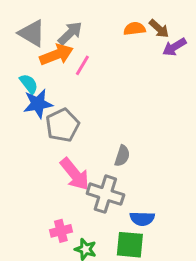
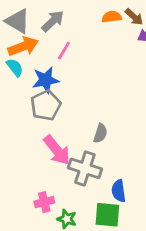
orange arrow: (56, 55) -> (23, 46), moved
blue star: (38, 104) -> (46, 80), moved
blue semicircle: (142, 219) -> (119, 191), turned 80

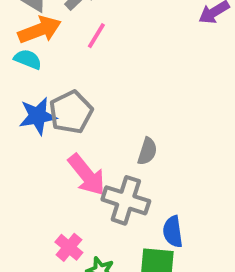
cyan semicircle: (15, 67) -> (28, 59), turned -30
blue star: (46, 80) -> (38, 116), moved
pink cross: (44, 202) -> (69, 247), turned -36

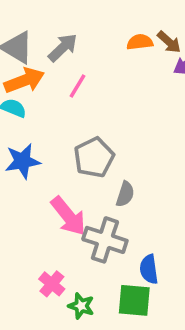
gray pentagon: (71, 112) -> (94, 157), moved

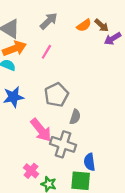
orange semicircle: (140, 42) -> (84, 25), turned 152
gray arrow: (63, 48) -> (49, 21), moved

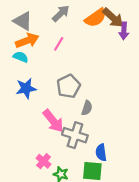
orange semicircle: (84, 25) -> (96, 18), size x1.5
brown arrow: (102, 25) -> (113, 18), size x1.5
purple arrow: (113, 39) -> (124, 31), turned -56

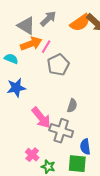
gray triangle: (23, 21) -> (26, 26), moved
orange arrow: (27, 41) -> (31, 44), moved
gray pentagon: (68, 86) -> (58, 65), moved

